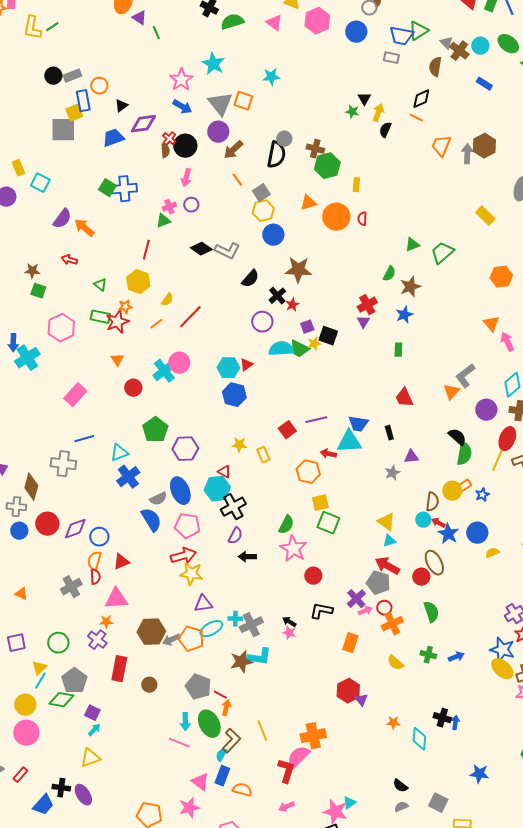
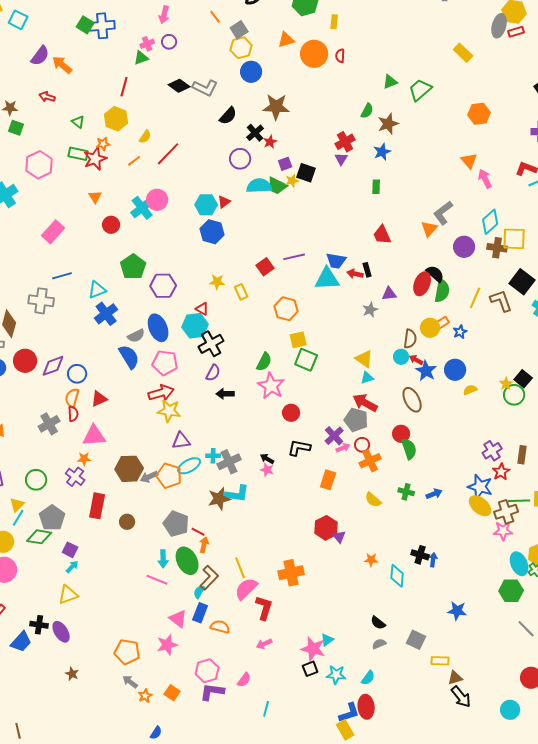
red ellipse: (507, 439) -> (422, 284), moved
red arrow: (328, 454) -> (355, 274), moved
red circle: (421, 577) -> (401, 434), moved
pink semicircle: (298, 757) -> (246, 589), moved

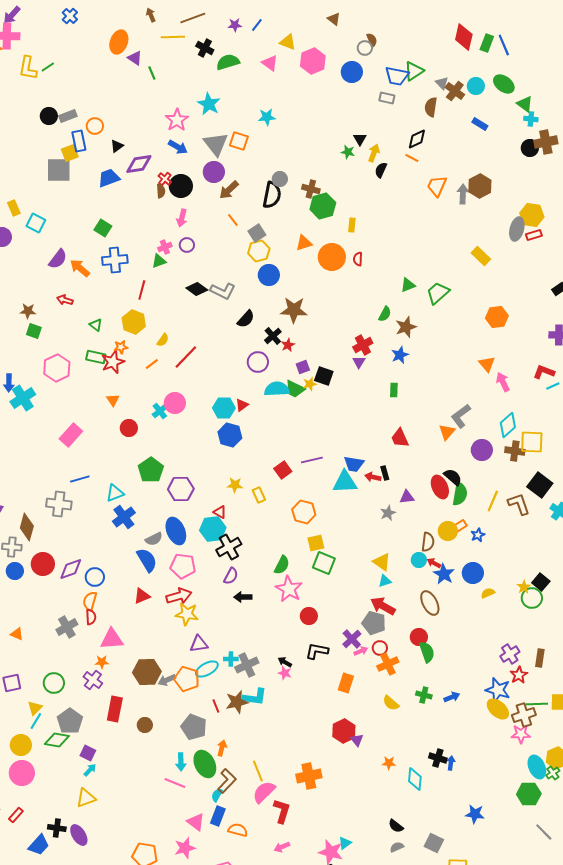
blue cross: (102, 26) -> (115, 260), moved
cyan cross: (142, 208) -> (160, 411), size x0.7
red ellipse: (422, 284) -> (440, 487), turned -45
red triangle: (99, 399) -> (142, 596), moved
red line: (198, 532) -> (216, 706), moved, turned 40

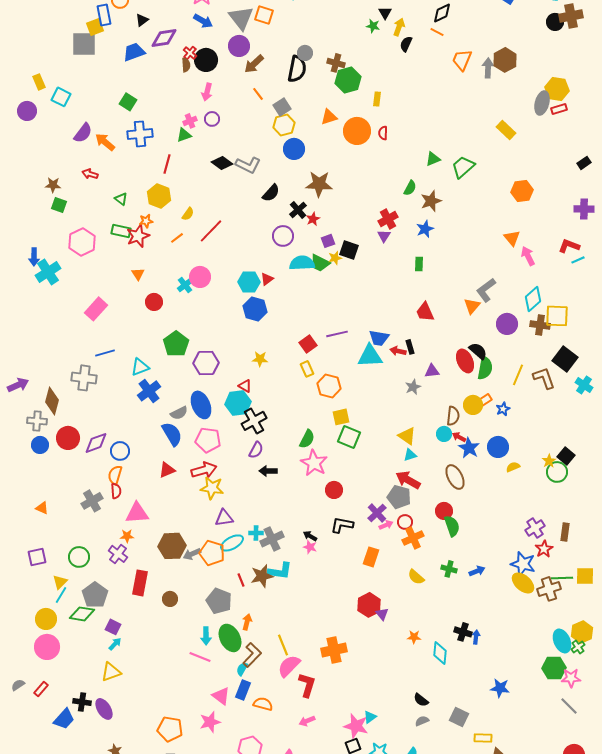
yellow rectangle: (259, 495) -> (307, 369), moved
pink star: (521, 734) -> (571, 678), moved

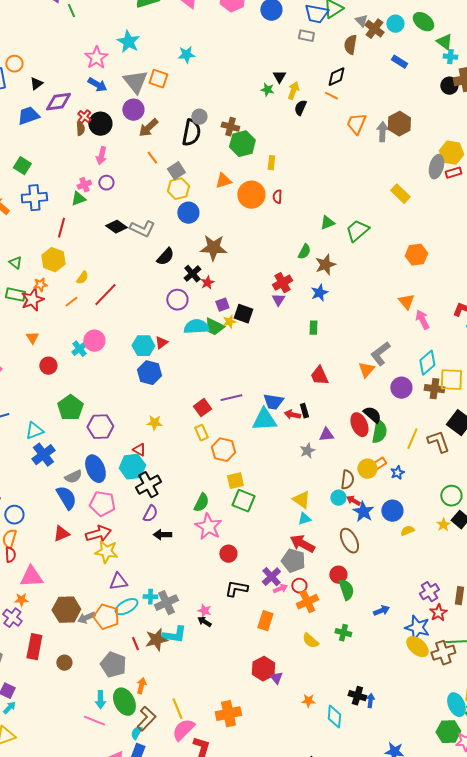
green circle: (557, 472) -> (451, 496), moved
black arrow: (310, 536) -> (204, 622), moved
blue arrow: (477, 571) -> (381, 611), moved

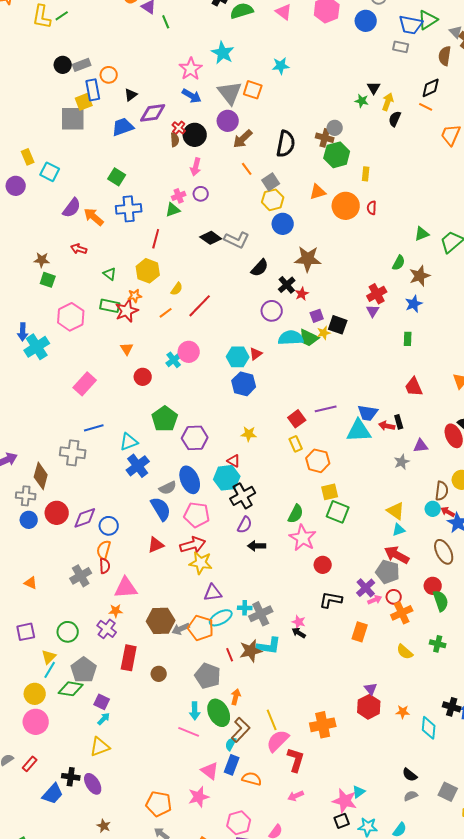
gray circle: (199, 117) -> (335, 128), moved
red hexagon: (263, 669) -> (369, 707), moved

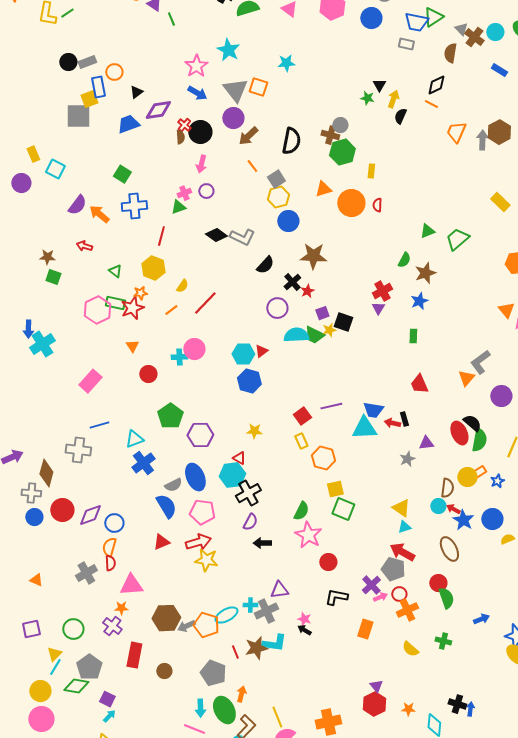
pink hexagon: (71, 317) -> (97, 310), moved
cyan cross: (174, 360) -> (179, 357), turned 35
purple triangle: (213, 593) -> (279, 590), moved

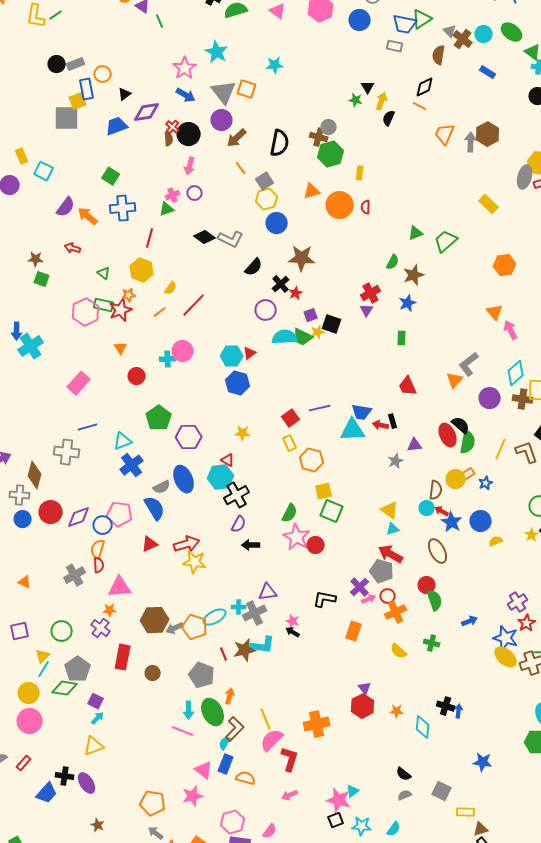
pink pentagon: (202, 512) -> (120, 514), moved
red circle: (328, 562) -> (316, 545), moved

